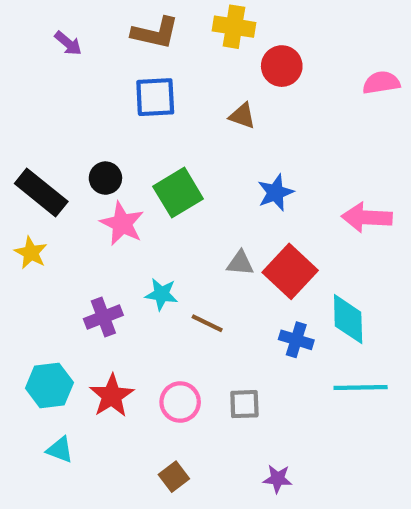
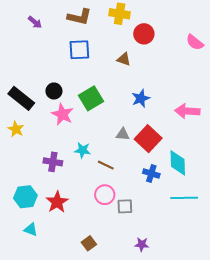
pink semicircle: (381, 83) -> (195, 42), turned -132
purple cross: (103, 317) -> (53, 162), turned 30
pink circle: (180, 402) -> (105, 195), moved

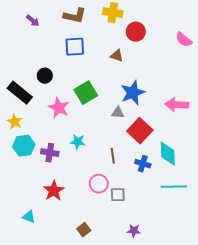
black circle: (54, 91) -> (45, 76), moved
blue star: (141, 98) -> (133, 93), size x1.4
gray triangle: (123, 134) -> (118, 113), moved
brown line: (106, 165) -> (113, 156), moved, turned 56
cyan hexagon: (25, 197) -> (24, 146), moved

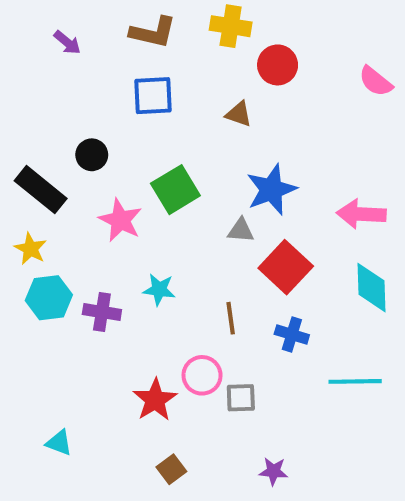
cyan diamond: (168, 154) -> (371, 288), moved
red star: (54, 191) -> (155, 400), moved

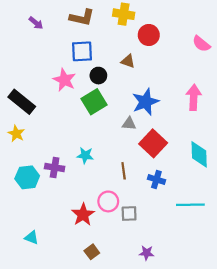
black circle: (92, 155) -> (98, 76), moved
pink arrow: (361, 214) -> (194, 97), moved, turned 90
pink star: (120, 220) -> (64, 80), moved
cyan hexagon: (49, 298) -> (27, 177), moved

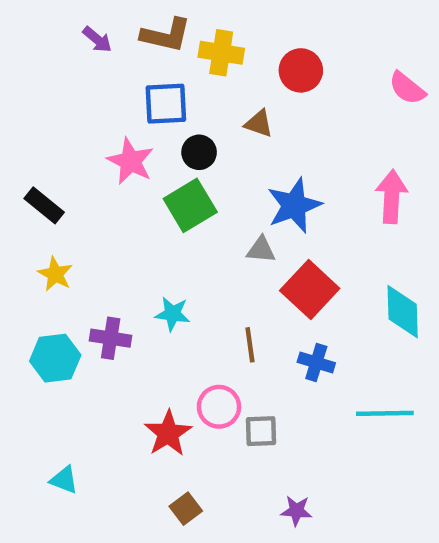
yellow cross: (124, 14) -> (221, 53), moved
purple arrow: (36, 23) -> (97, 39), moved
black rectangle: (22, 102) -> (44, 205), size x0.7
yellow star: (16, 134) -> (55, 274), moved

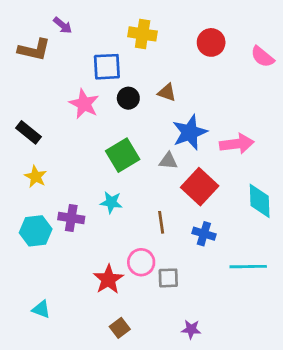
brown L-shape: (166, 35) -> (34, 50), moved
red circle: (301, 70) -> (211, 42), moved
brown triangle: (259, 124) -> (167, 92), moved
pink arrow: (392, 197) -> (237, 144), moved, turned 80
green square: (190, 205) -> (123, 155), moved

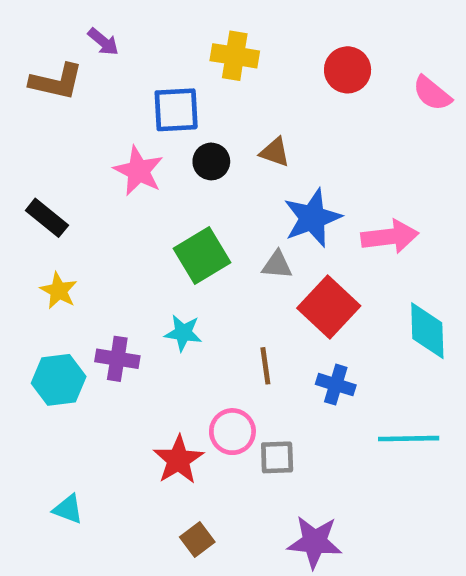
purple star: (191, 329) -> (315, 542), size x1.6

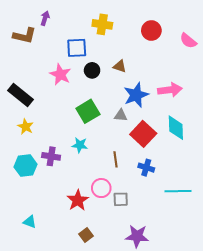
purple arrow: (103, 42) -> (45, 18), turned -112
black rectangle: (47, 218) -> (20, 95), size x1.4
pink arrow: (390, 237) -> (170, 90), moved
cyan diamond: (427, 331) -> (176, 128), moved

